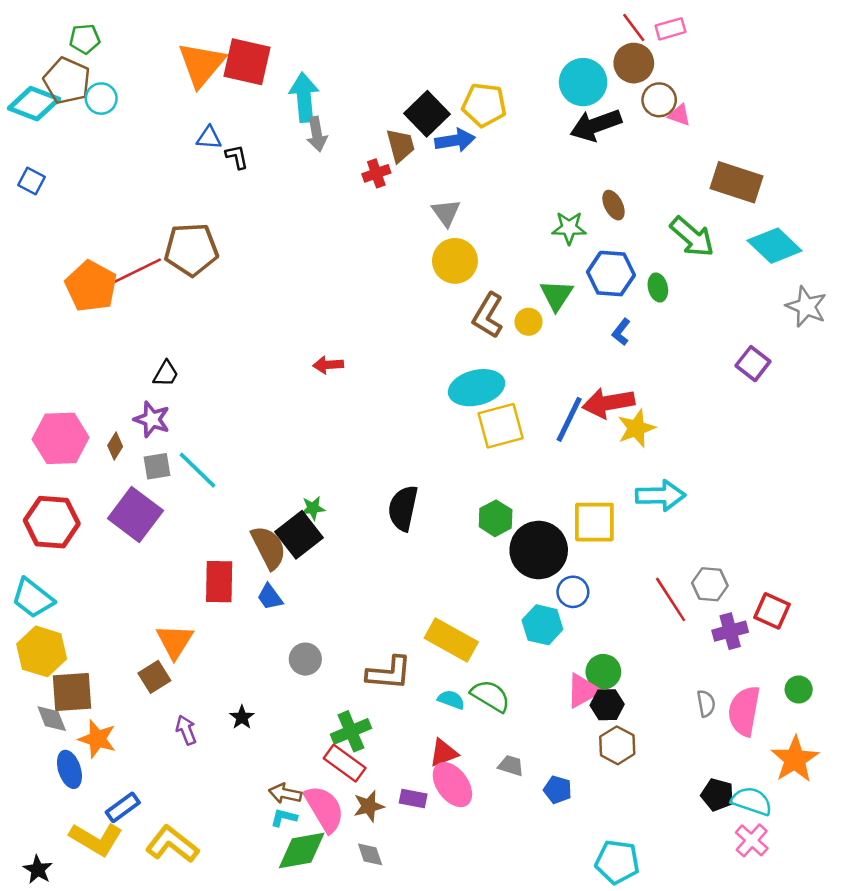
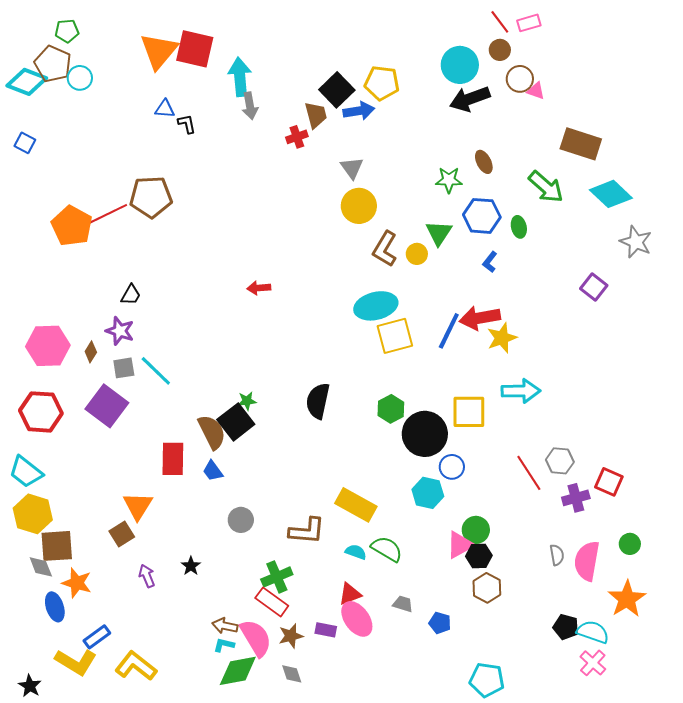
brown circle: (634, 63) -> (500, 50), size x0.7

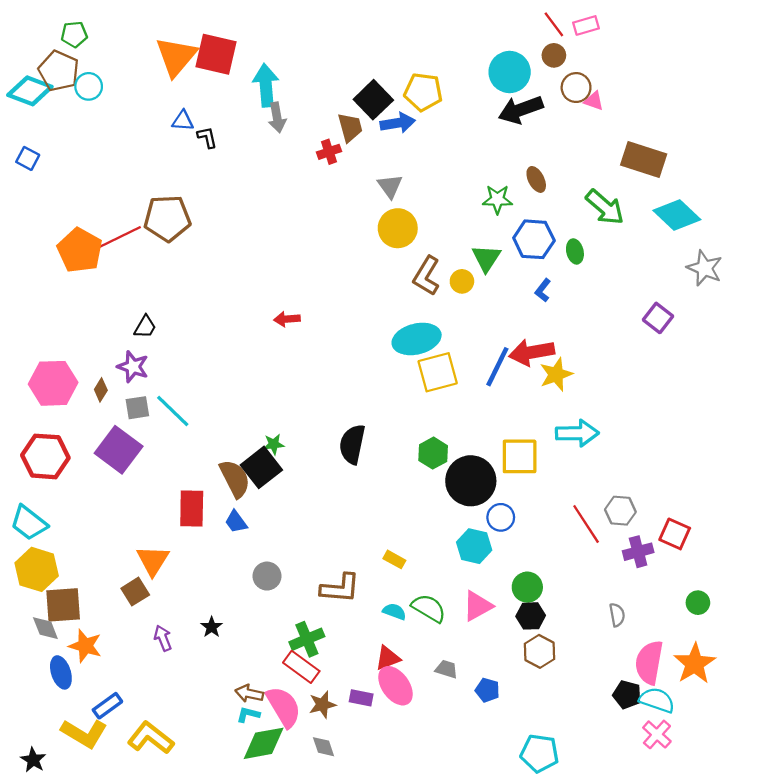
yellow rectangle: (356, 505) -> (394, 559), size x0.5
pink triangle: (460, 545) -> (477, 606), moved
pink semicircle: (587, 561) -> (649, 662), moved

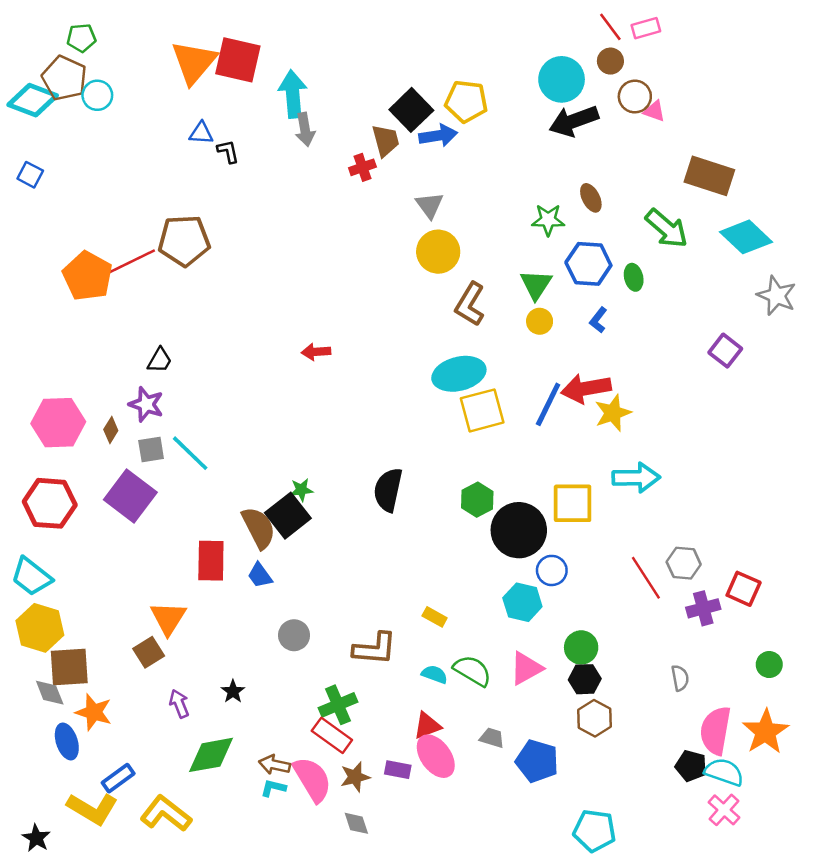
yellow circle: (462, 281) -> (540, 321), moved
blue pentagon: (487, 690) -> (537, 761), size x1.6
green diamond: (264, 743) -> (211, 755), moved

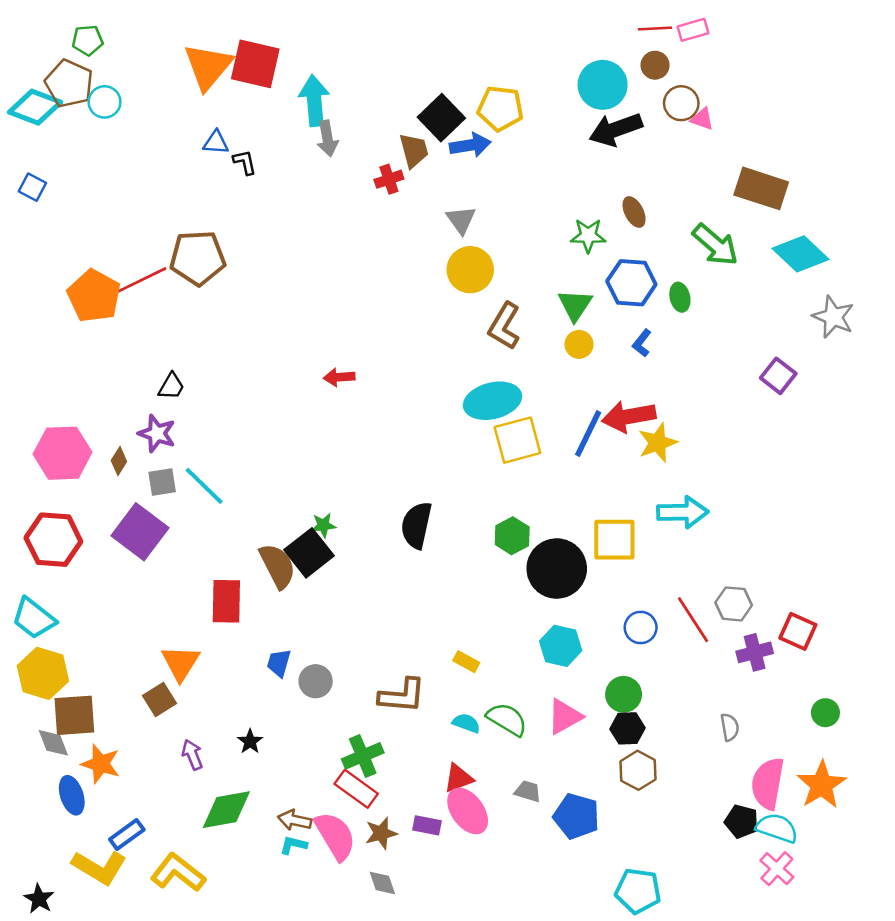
red line: (610, 27) -> (655, 28), turned -56
blue circle: (552, 570) -> (641, 627), moved
blue trapezoid: (260, 575) -> (279, 663), moved, turned 52

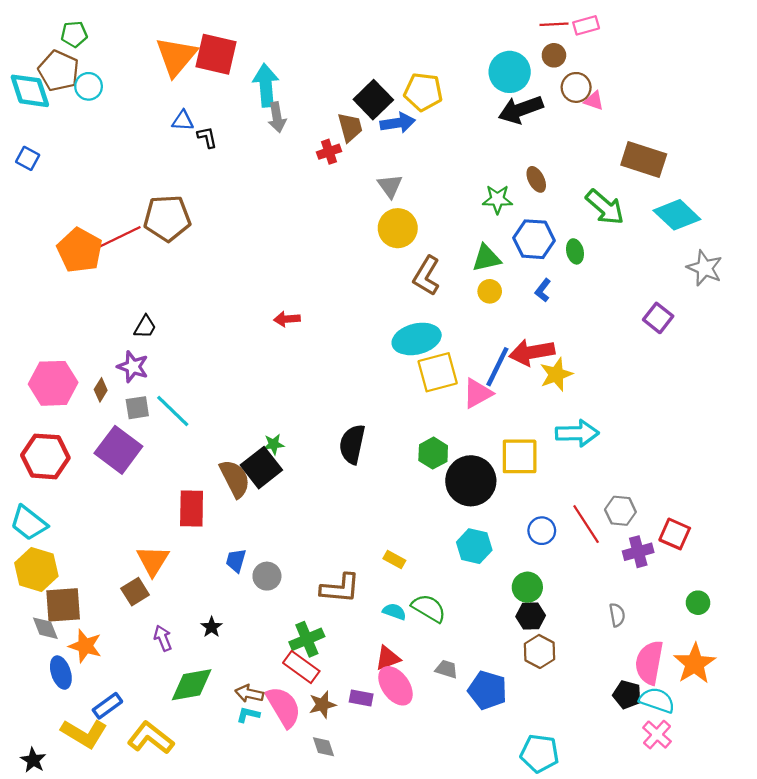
cyan diamond: (35, 107) -> (30, 91), turned 51
green triangle: (575, 305) -> (486, 258), turned 44
pink triangle: (565, 717) -> (477, 393), moved

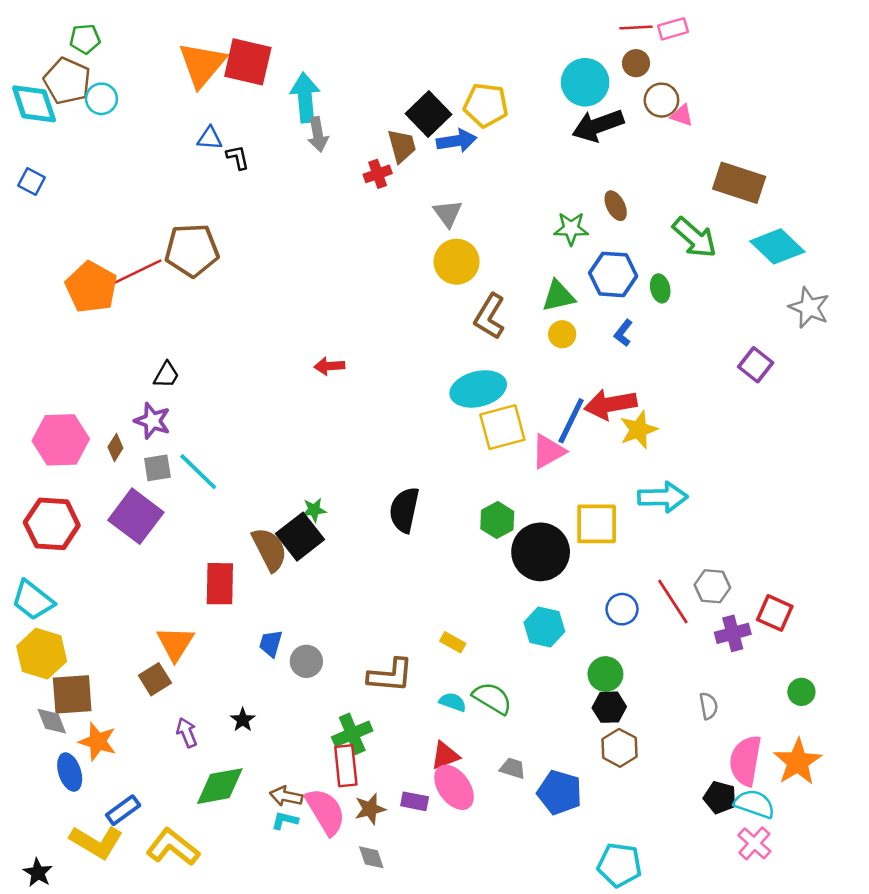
red rectangle: (301, 667) -> (346, 766), turned 48

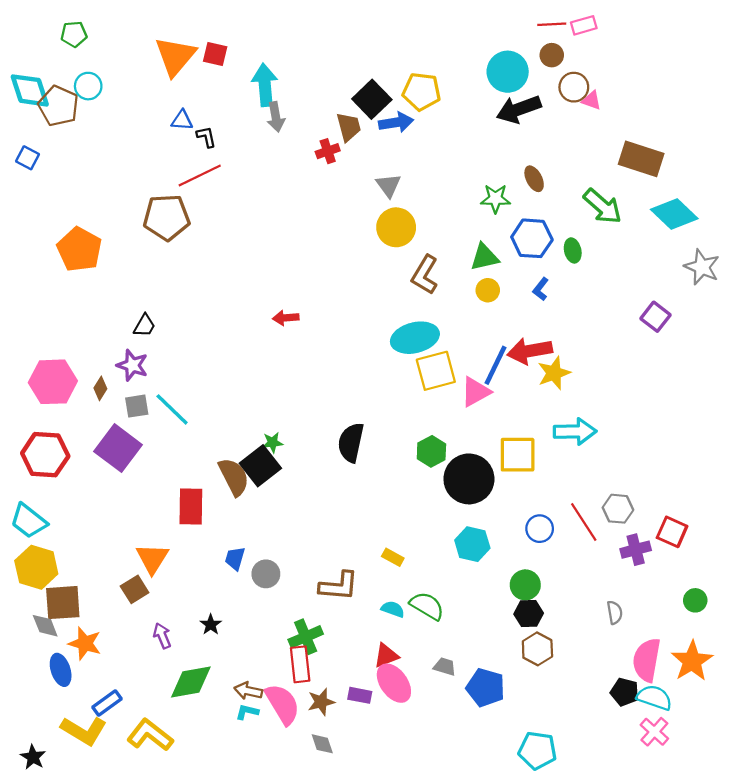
red square: (248, 62) -> (215, 54), size x0.6
brown pentagon: (67, 81) -> (58, 106), moved
red line: (137, 272) -> (200, 175), moved

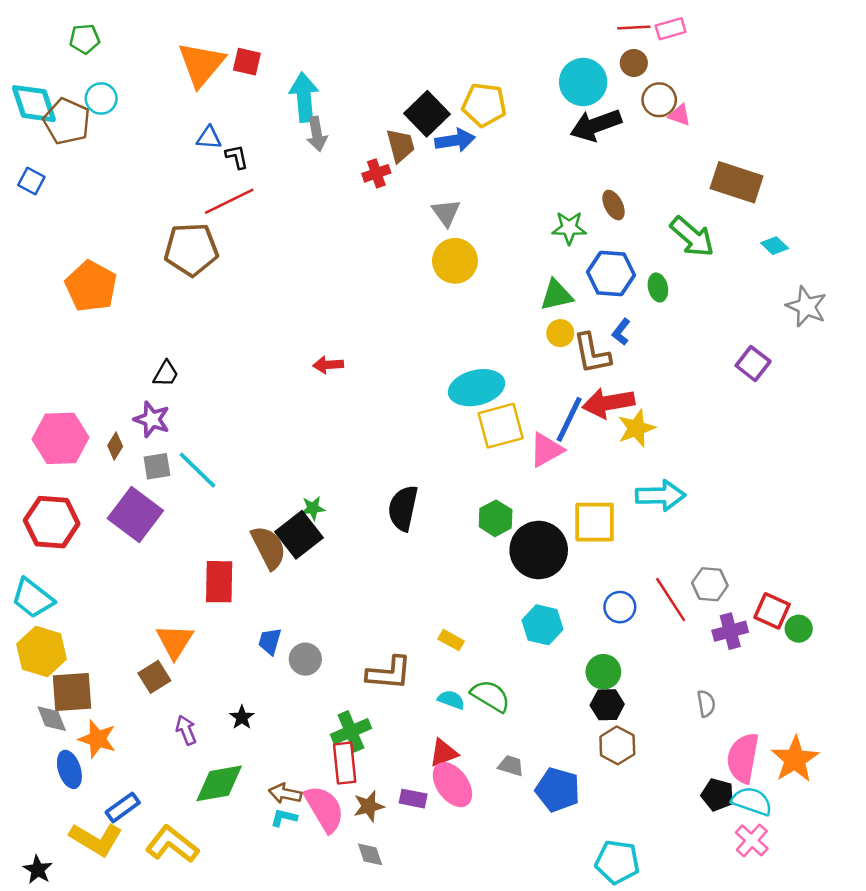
cyan diamond: (674, 214) -> (775, 246), size x0.5
brown L-shape: (425, 275) -> (592, 353), moved, turned -42
green circle: (695, 600) -> (799, 629), moved

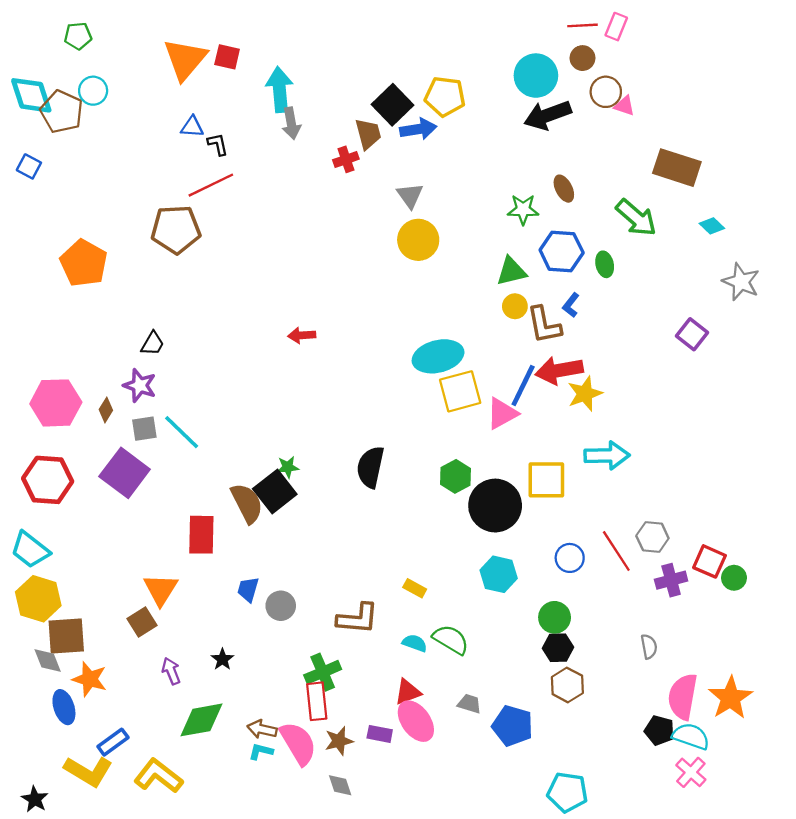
pink rectangle: (671, 29) -> (616, 27), turned -52

